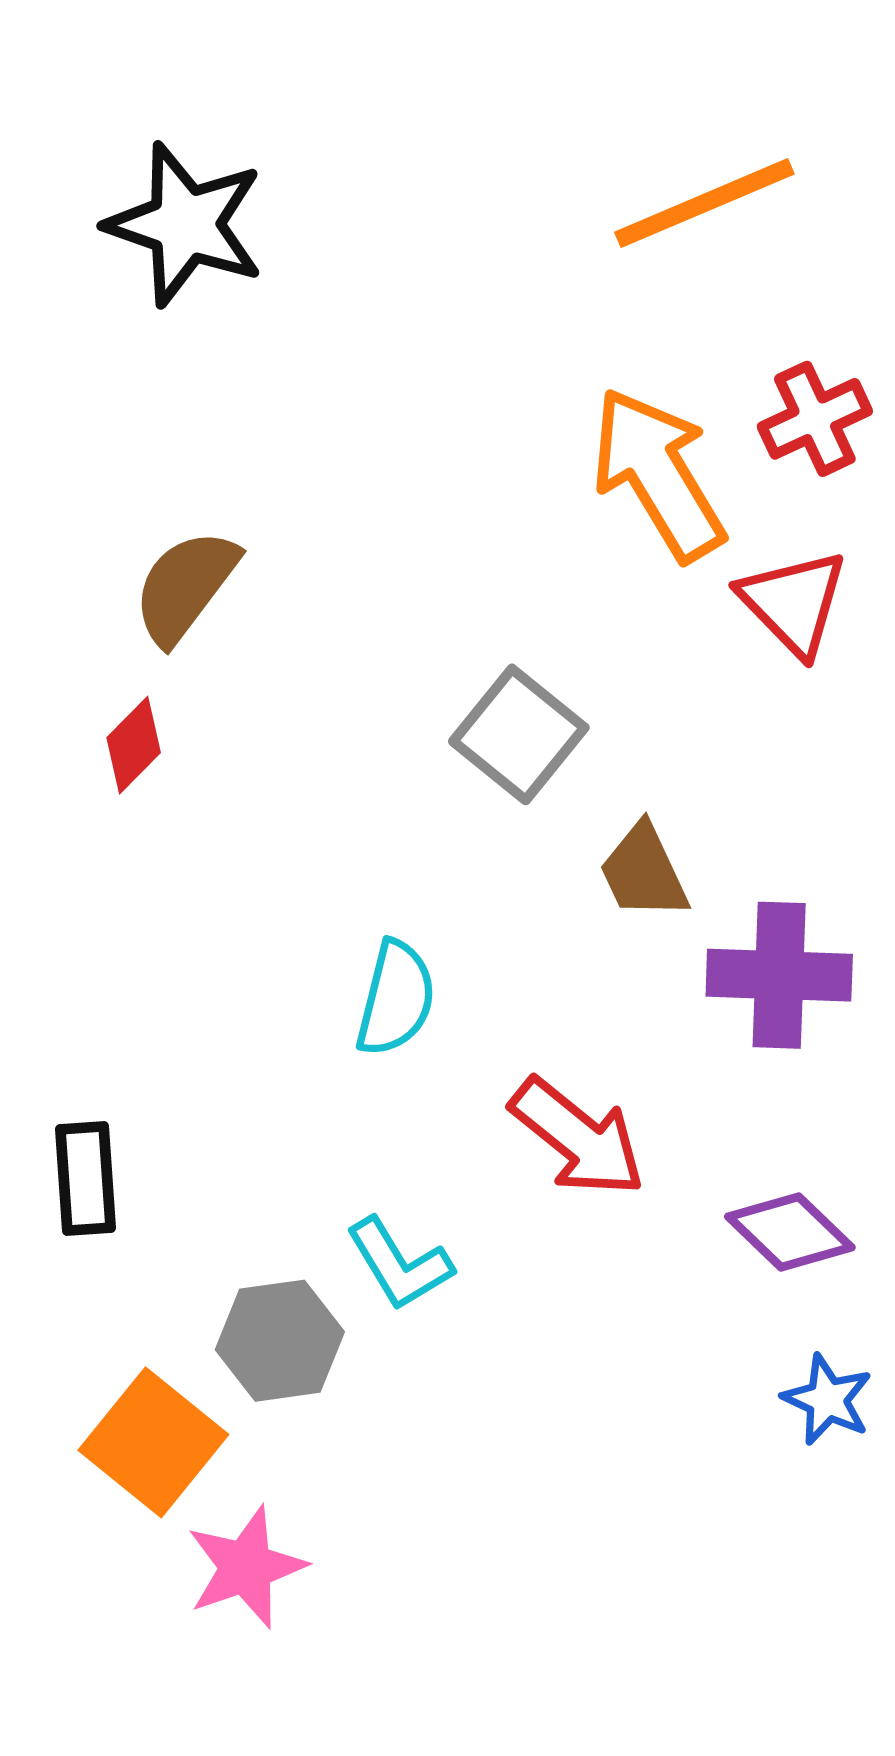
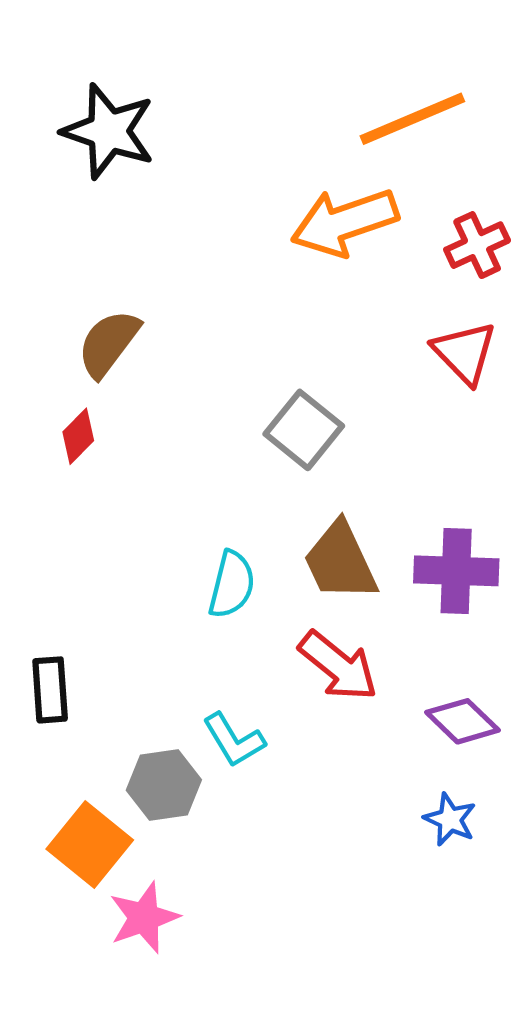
orange arrow: (658, 474) -> (344, 222), moved, turned -78
brown trapezoid: (644, 872) -> (340, 562), moved, size x1.4
blue star: (827, 1400) -> (450, 819), moved

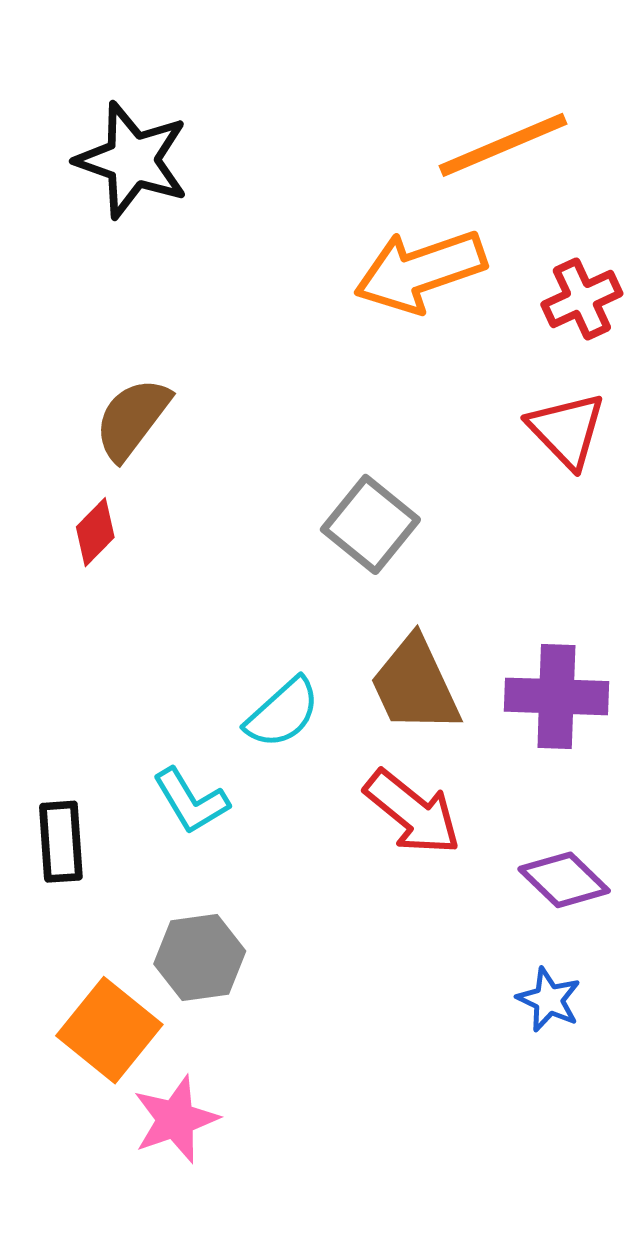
cyan semicircle: (232, 584) -> (283, 713), turned 34
cyan L-shape: (234, 740) -> (191, 801), moved

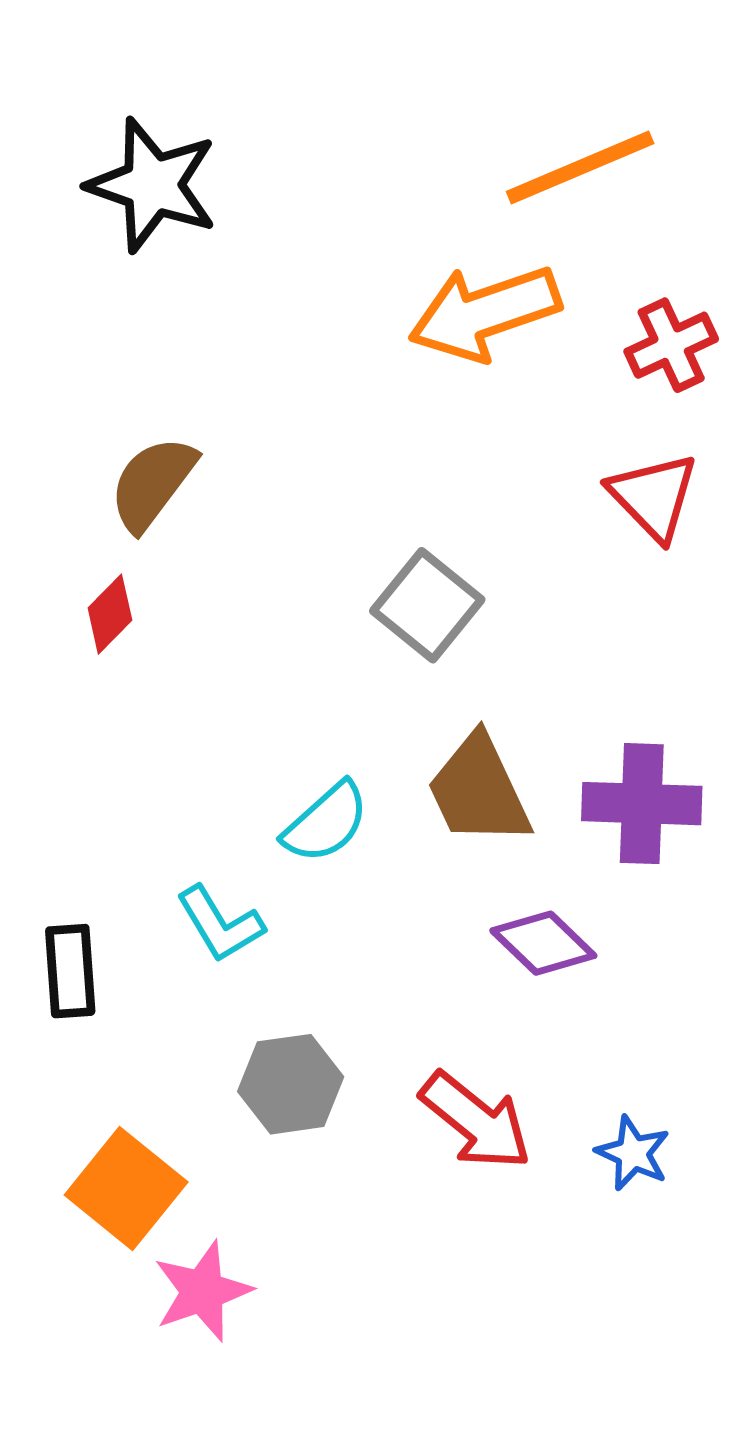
red arrow: (412, 812) -> (476, 1121), moved
purple diamond: (564, 880) -> (543, 943), moved
gray hexagon: (200, 958) -> (291, 1084), moved

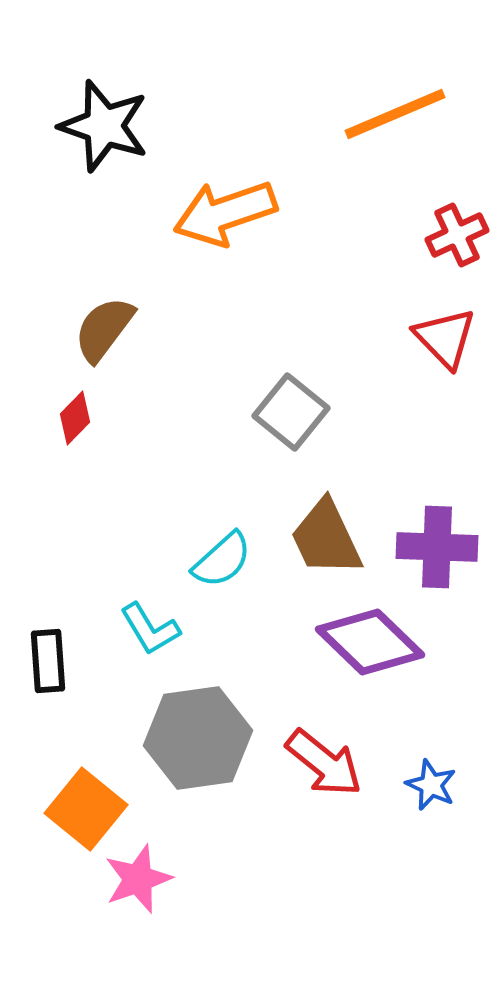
orange arrow: (485, 313) -> (225, 213), moved
purple diamond: (543, 943) -> (370, 642), size x1.5
gray hexagon: (291, 1084) -> (198, 738), size x1.5

